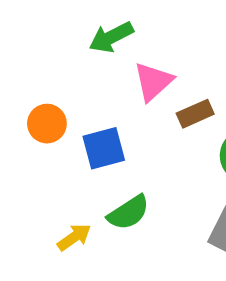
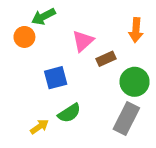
green arrow: (111, 37) -> (43, 17), moved
orange circle: (47, 124) -> (24, 37), moved

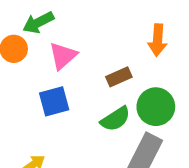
pink triangle: (83, 41) -> (63, 56), moved
green semicircle: (69, 113) -> (115, 119), moved

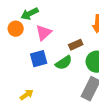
green semicircle: (115, 119) -> (64, 63), moved

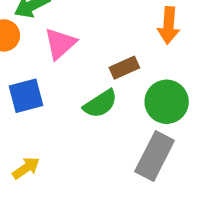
blue square: (39, 59) -> (26, 96), moved

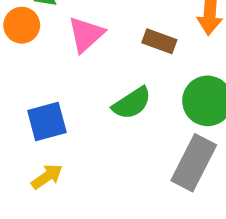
brown rectangle: (124, 68) -> (159, 41), moved, turned 44
blue square: (26, 96) -> (47, 122), moved

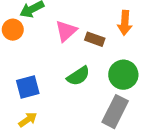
pink triangle: (86, 34) -> (66, 31), moved

